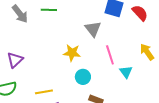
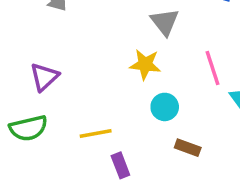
gray triangle: (93, 29) -> (165, 22), moved

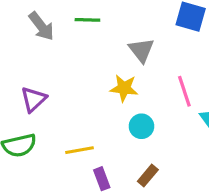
brown rectangle: (188, 148) -> (148, 176), moved, turned -70

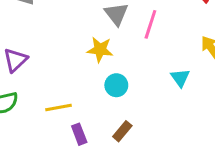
pink line: (184, 91) -> (150, 24), moved, turned 36

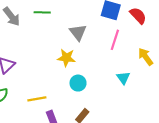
pink line: (150, 24) -> (115, 40), moved

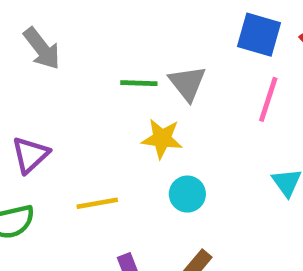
green line: (42, 12) -> (139, 83), moved
yellow line: (37, 99) -> (97, 203), moved

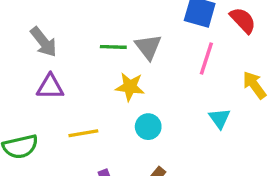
gray arrow: (42, 49) -> (44, 42), moved
purple triangle: (30, 155) -> (50, 87), moved, turned 44

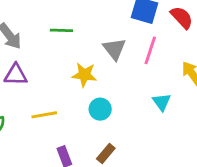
green line: (113, 47) -> (61, 30), moved
gray triangle: (148, 47) -> (114, 49), moved

